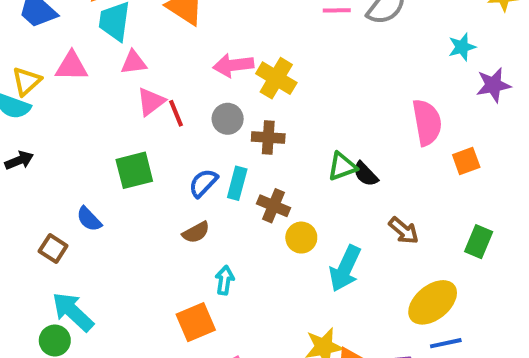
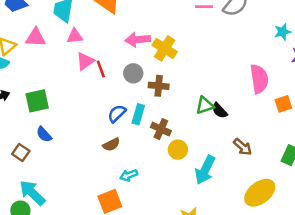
green square: (134, 170) -> (37, 101), moved
cyan arrow: (225, 280) -> (129, 175), turned -120

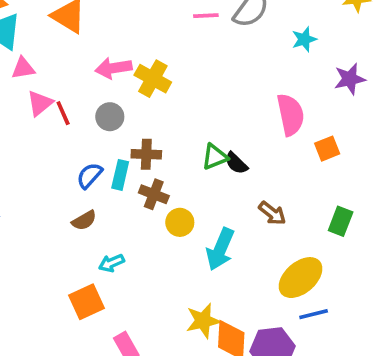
cyan star: (283, 32) -> (304, 39), moved
brown cross: (159, 86) -> (146, 154), moved

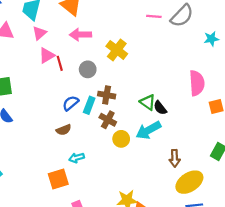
pink triangle: (23, 68) -> (39, 33), turned -40
pink arrow: (113, 68) -> (80, 35), moved
green triangle: (215, 157) -> (148, 102), turned 49
brown arrow: (272, 213) -> (175, 158), moved, turned 42
cyan arrow: (220, 249) -> (148, 130), moved, turned 30

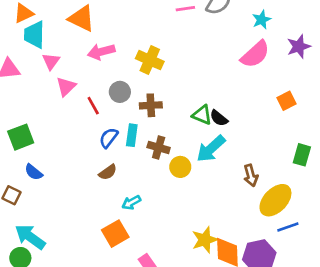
red line: (60, 63) -> (93, 106), moved
pink semicircle: (197, 83) -> (255, 54), moved, turned 65
brown cross: (107, 95) -> (151, 105), moved

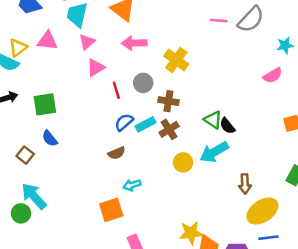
pink semicircle: (255, 54) -> (273, 75), size x0.7
cyan rectangle: (132, 135) -> (146, 124), turned 42
brown cross: (159, 147) -> (169, 129), moved, turned 30

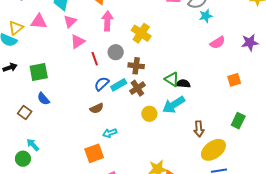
pink arrow: (134, 43) -> (107, 21), turned 96
cyan star: (285, 45) -> (206, 16), moved
black semicircle: (227, 126) -> (183, 84), turned 136
cyan arrow: (34, 196) -> (33, 145), size x0.6

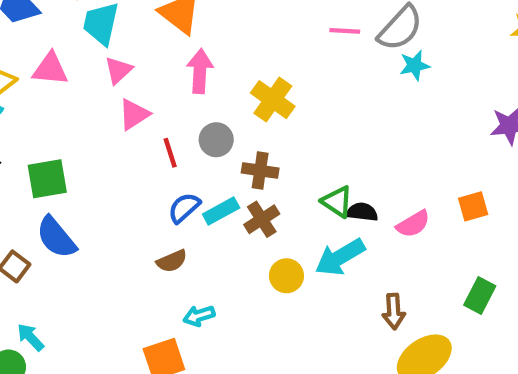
pink semicircle: (218, 43) -> (413, 224), moved
blue semicircle: (43, 99) -> (56, 237), size x1.5

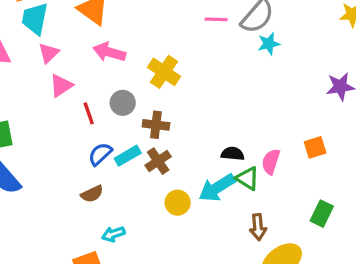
pink arrow: (200, 71) -> (109, 52), turned -76
green triangle: (337, 202) -> (248, 178), moved
pink semicircle: (413, 224) -> (271, 162), turned 140

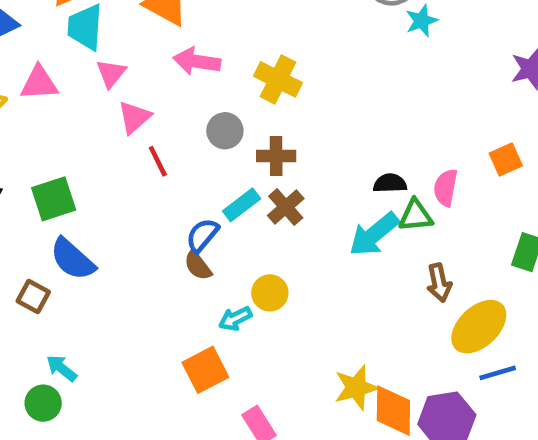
red line: (89, 113) -> (158, 161), moved
blue semicircle: (100, 154) -> (202, 235), moved
green triangle: (248, 178) -> (416, 216), turned -30
brown semicircle: (92, 194) -> (198, 265), turned 85
yellow circle: (178, 203) -> (270, 293), moved

